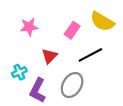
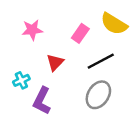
gray ellipse: (72, 85) -> (98, 95), moved

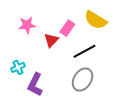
red triangle: (55, 62) -> (51, 40), moved

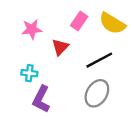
pink rectangle: (67, 28) -> (79, 21), moved
cyan cross: (18, 67) -> (29, 73), moved, turned 32

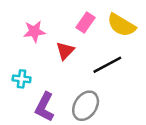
cyan cross: (29, 73) -> (22, 79), moved
gray ellipse: (97, 93) -> (86, 106), moved

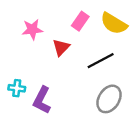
cyan cross: (22, 79) -> (17, 88), moved
gray ellipse: (86, 106) -> (109, 99), moved

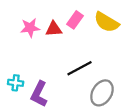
red triangle: (61, 47) -> (54, 29), moved, turned 42
black line: (101, 61) -> (80, 68), moved

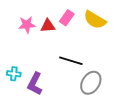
black line: (80, 68) -> (71, 61), turned 45

